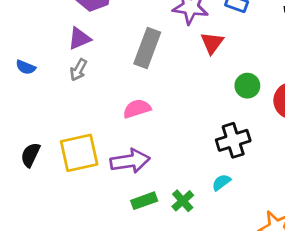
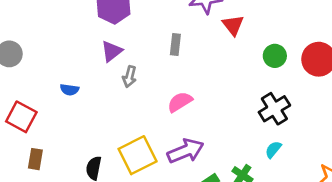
gray rectangle: (147, 48) -> (175, 44), size x0.6
gray arrow: (78, 70) -> (130, 77), moved

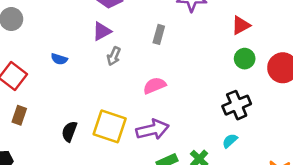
red triangle: (233, 25) -> (241, 25), moved, turned 30
yellow square: (138, 155) -> (110, 126), turned 36

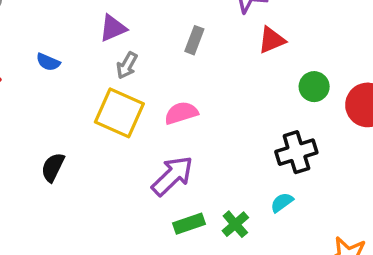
red triangle: (241, 25) -> (272, 40), moved
yellow square: (110, 126) -> (119, 113), moved
purple arrow: (153, 130) -> (172, 176), turned -36

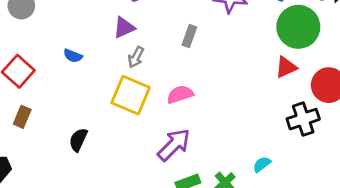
red triangle: (272, 40) -> (286, 67), moved
green circle: (314, 87) -> (298, 27), moved, size x1.8
black cross: (296, 152) -> (303, 119), moved

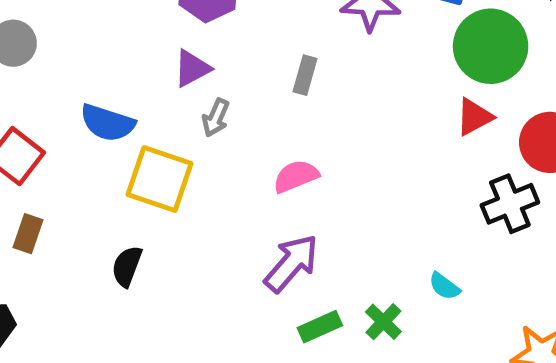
blue semicircle: (73, 56) -> (108, 123), size x1.6
yellow square: (131, 95) -> (159, 179), moved
cyan semicircle: (262, 164) -> (444, 286), turned -102

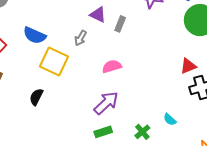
purple triangle: (192, 68) -> (98, 15), moved, turned 48
red triangle: (474, 117) -> (188, 66), moved
green rectangle: (320, 327) -> (103, 132), moved

